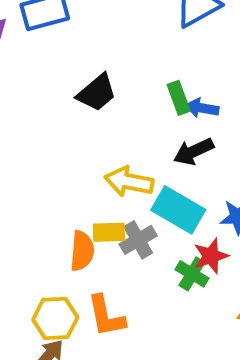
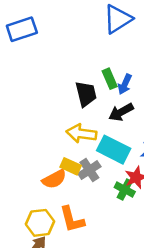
black trapezoid: (97, 93) -> (86, 94), moved, turned -60
blue arrow: (202, 108) -> (125, 84), turned -72
yellow rectangle: (109, 232) -> (71, 166), turned 30
orange semicircle: (82, 251) -> (54, 179), turned 60

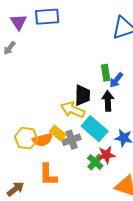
black trapezoid: (86, 94) -> (82, 95), moved
black arrow: (121, 112) -> (108, 101), turned 102
yellow hexagon: (40, 223) -> (26, 138), moved

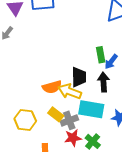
cyan rectangle: (95, 129) -> (91, 109), turned -30
orange semicircle: (42, 140) -> (52, 87), moved
red star: (106, 155) -> (73, 138), moved

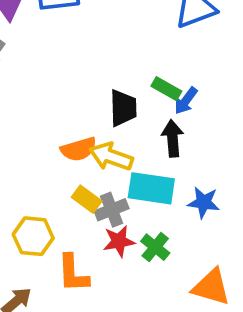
green rectangle: (101, 55) -> (166, 89), turned -49
black trapezoid: (79, 77) -> (123, 108), moved
yellow hexagon: (25, 120) -> (33, 236), moved

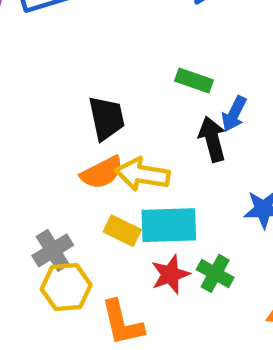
blue arrow: (186, 101) -> (234, 114), moved
black trapezoid: (123, 108) -> (106, 118), moved
cyan rectangle: (151, 188) -> (169, 225), moved
gray cross: (112, 210) -> (53, 250), moved

